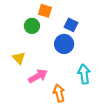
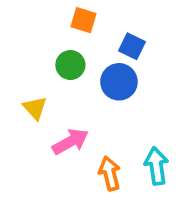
green circle: (32, 26) -> (70, 65), moved
cyan arrow: (84, 74) -> (156, 166), moved

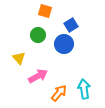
blue square: (132, 46) -> (71, 25), turned 32
orange arrow: (110, 173) -> (59, 93), turned 54

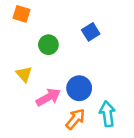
orange square: (45, 11) -> (22, 14), moved
blue circle: (64, 44) -> (79, 88), moved

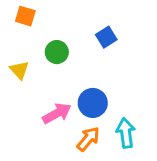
yellow triangle: (24, 74) -> (19, 70), moved

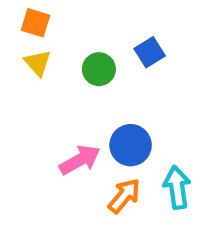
green circle: (57, 52) -> (99, 69), moved
yellow triangle: (19, 70) -> (38, 63), moved

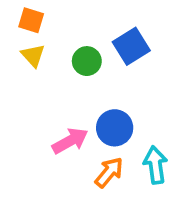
blue square: (150, 52) -> (131, 46), size x1.4

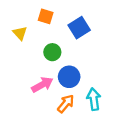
orange square: (31, 20) -> (46, 16), moved
green circle: (87, 61) -> (52, 52), moved

